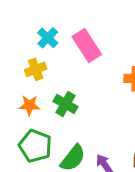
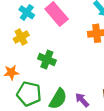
orange star: (29, 105) -> (11, 72), moved

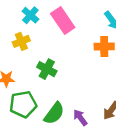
green pentagon: (29, 94) -> (23, 104), turned -30

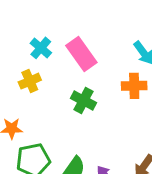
green cross: (47, 69) -> (83, 100), moved

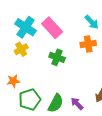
cyan cross: (41, 48) -> (26, 27), size x1.5

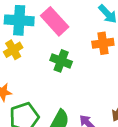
cyan cross: (26, 27) -> (19, 20), turned -30

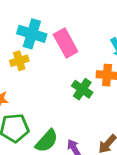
green cross: (61, 61) -> (82, 89), moved

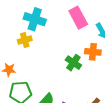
pink rectangle: (66, 43) -> (78, 18), moved

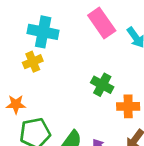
orange cross: (93, 52) -> (128, 106), moved

